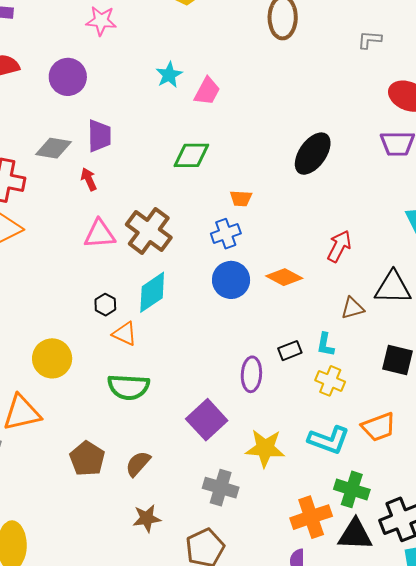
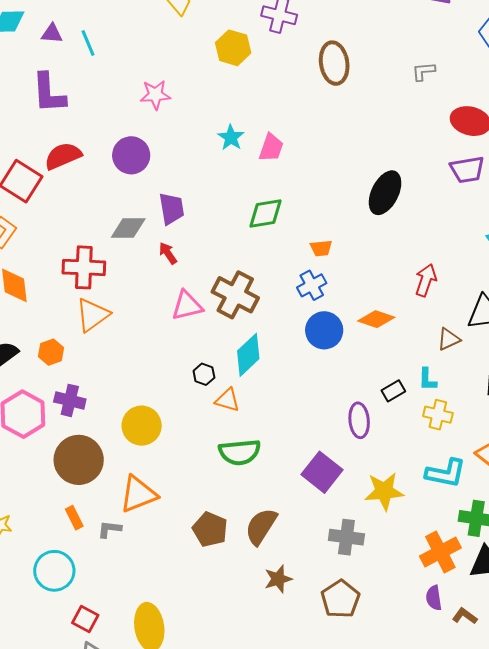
yellow circle: (52, 358) -> (142, 426), moved
brown semicircle: (138, 464) -> (261, 526), size x1.4

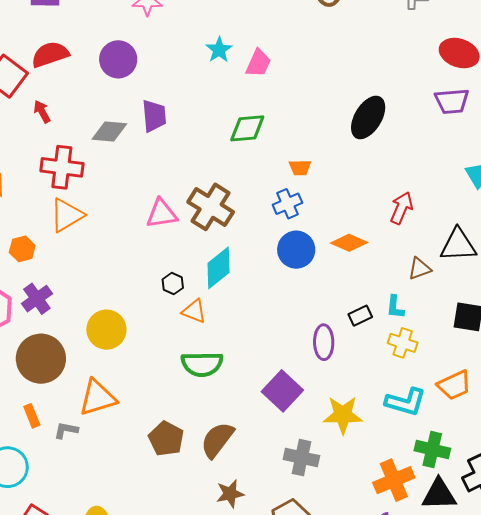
red arrow: (168, 253) -> (42, 112), moved
purple cross: (70, 400) -> (37, 299), turned 36

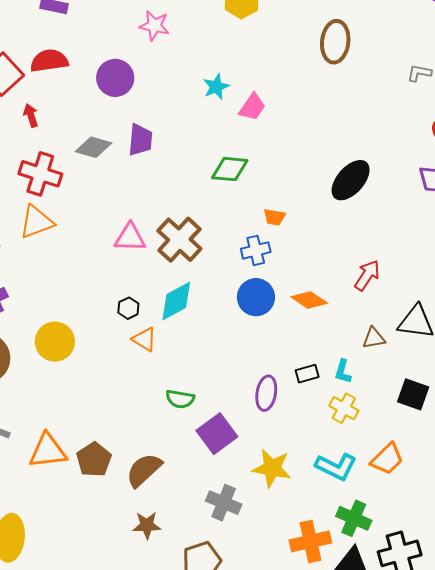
green semicircle: (202, 364) -> (180, 399), moved, size x0.7
orange trapezoid: (454, 385) -> (387, 459), turned -30
orange triangle: (98, 398) -> (48, 451), moved

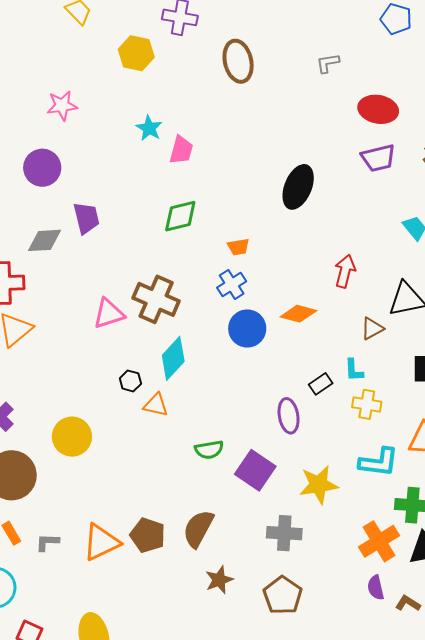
cyan star: (216, 87) -> (149, 128), moved

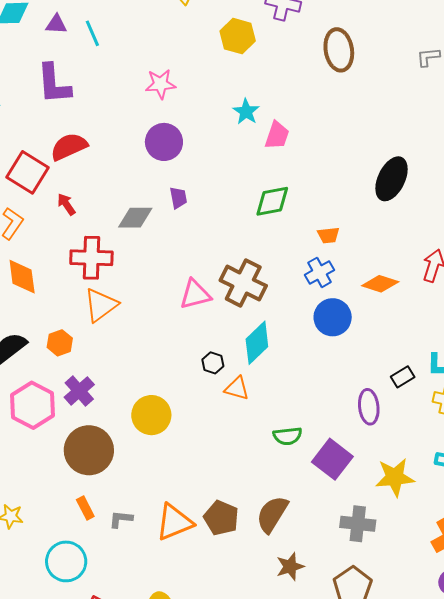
purple circle: (42, 168) -> (164, 142), moved
purple trapezoid: (86, 218) -> (178, 198), size x0.7
orange diamond: (298, 314) -> (380, 284), moved

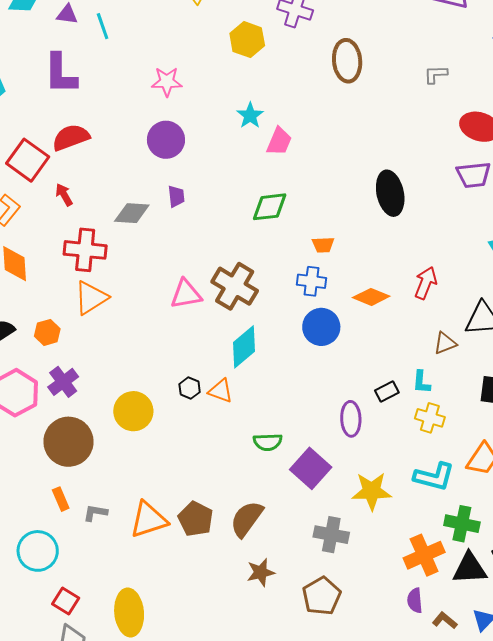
black ellipse: (392, 179) -> (390, 193), turned -42
blue cross: (319, 272) -> (312, 281), turned 32
black hexagon: (213, 363) -> (190, 388), moved

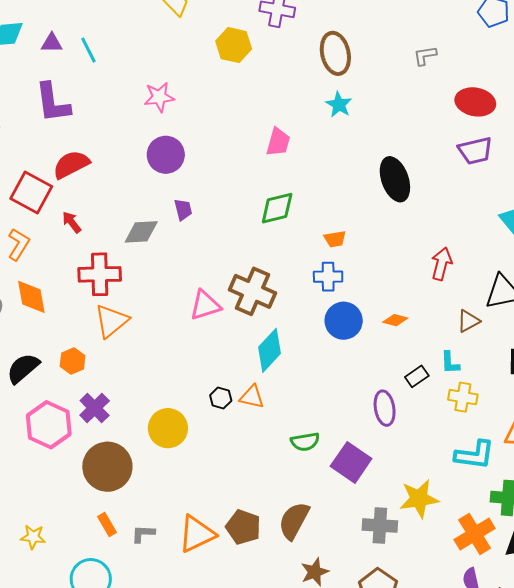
cyan star: (250, 115) -> (339, 105), moved
orange diamond: (371, 297) -> (395, 320), moved, size x0.7
yellow star: (372, 491) -> (419, 499), moved

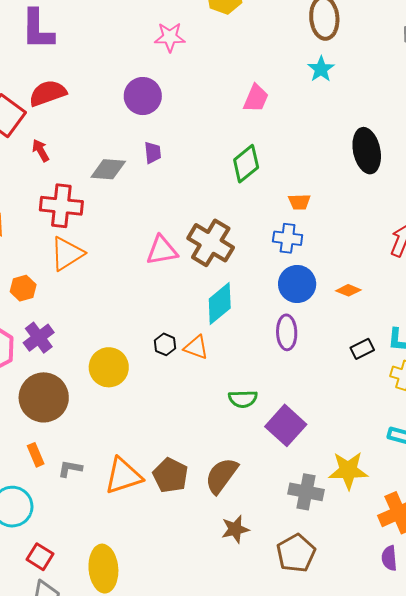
pink star: (159, 97) -> (170, 37), moved
green diamond: (277, 208) -> (246, 164), turned -33
purple ellipse: (385, 408) -> (287, 332), moved

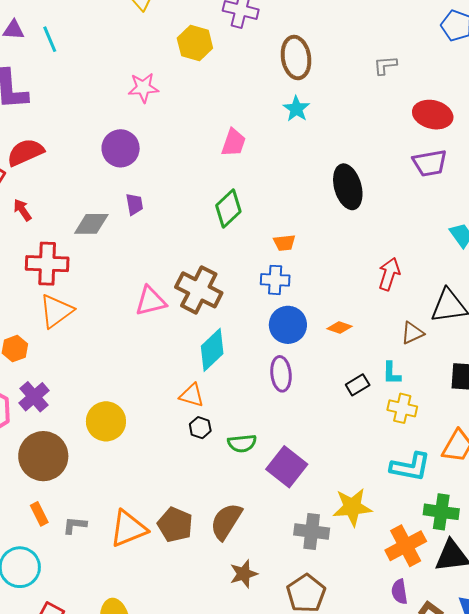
black hexagon: (165, 344) -> (200, 428), moved

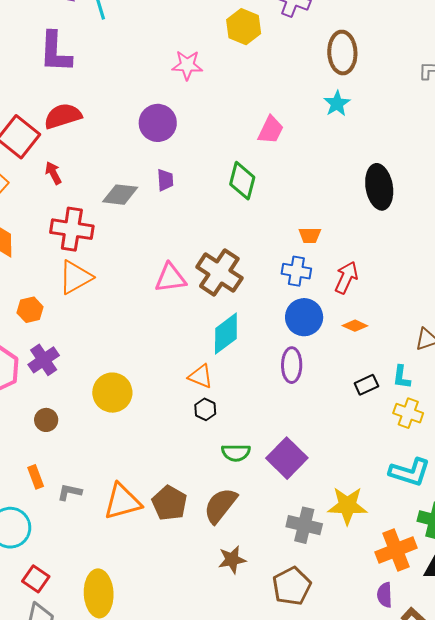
green diamond: (228, 208) -> (242, 181), moved, turned -39
red arrow: (389, 274) -> (346, 278), moved
green semicircle: (242, 443) -> (236, 453), moved
brown circle: (43, 456) -> (46, 420), size x0.5

